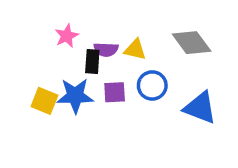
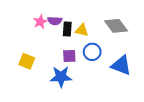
purple semicircle: (106, 50) -> (55, 21), moved
black rectangle: (92, 62) -> (67, 29), moved
blue star: (75, 96) -> (61, 77), moved

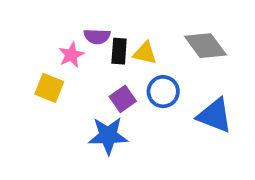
pink star: (40, 22) -> (71, 55), moved
purple square: (69, 56) -> (123, 99), turned -32
yellow square: (27, 61) -> (49, 88), moved

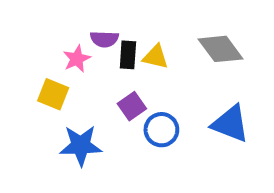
blue circle: (163, 92) -> (161, 130), moved
blue star: (108, 136) -> (81, 145), moved

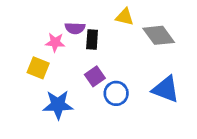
yellow triangle: (156, 57) -> (125, 17), moved
pink star: (77, 59) -> (55, 42), turned 30

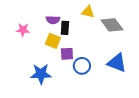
pink star: (55, 42) -> (23, 30), moved
yellow square: (38, 68) -> (53, 41), moved
purple square: (95, 76) -> (67, 54), turned 32

